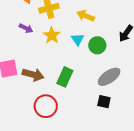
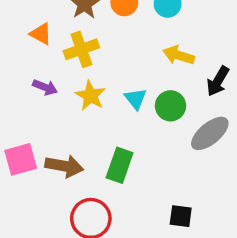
yellow arrow: (86, 16) -> (179, 55), moved
gray ellipse: (109, 77) -> (210, 133), moved
black square: (104, 102) -> (181, 216), moved

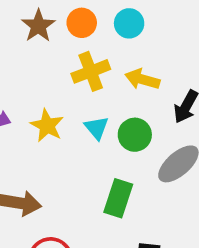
yellow cross: (81, 49) -> (91, 71), moved
green rectangle: (120, 165) -> (118, 198), moved

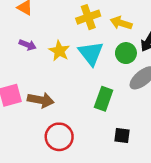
cyan triangle: (96, 128) -> (91, 53), size x1.6
green circle: (135, 135) -> (126, 53), moved

